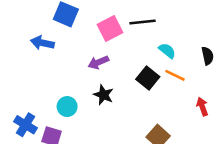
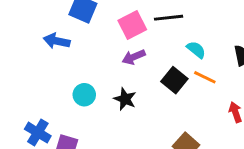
purple arrow: (98, 62) -> (134, 57), moved
cyan circle: (67, 107) -> (84, 95), moved

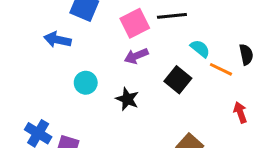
orange line: (205, 77) -> (221, 69), moved
cyan circle: (84, 95) -> (86, 83), moved

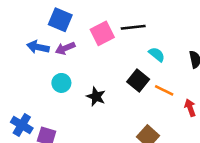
purple arrow: (136, 56) -> (65, 48), moved
orange line: (221, 69) -> (164, 90), moved

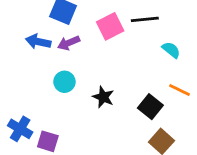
black square: (138, 80) -> (150, 107), moved

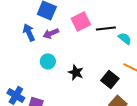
black line: (145, 19) -> (106, 28), moved
blue arrow: (38, 42) -> (29, 32), turned 54

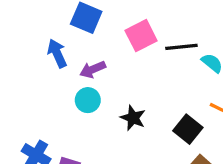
purple arrow: (51, 33) -> (93, 69), moved

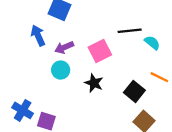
pink square: (141, 36) -> (100, 51), moved

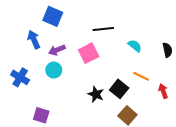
black line: (130, 31) -> (103, 29), moved
black star: (94, 83) -> (96, 94), moved
blue cross: (23, 110) -> (20, 77), moved

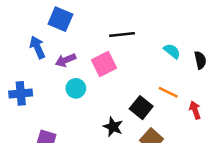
cyan semicircle: (135, 46) -> (172, 51), moved
cyan circle: (54, 70) -> (76, 88), moved
blue cross: (20, 77) -> (21, 93), turned -36
black star: (96, 94) -> (113, 127), moved

